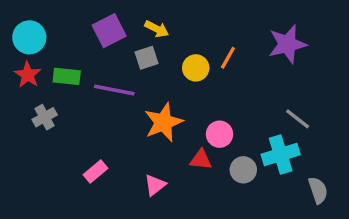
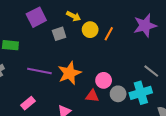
yellow arrow: (157, 29) -> (74, 16), moved
yellow circle: (196, 68) -> (90, 30), moved
purple line: (114, 90) -> (39, 71), moved
gray circle: (243, 170) -> (118, 94), moved

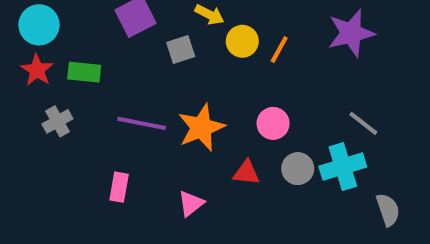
pink circle: (104, 80) -> (273, 123), moved
pink rectangle: (28, 103) -> (119, 187), turned -40

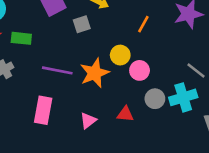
yellow circle: (242, 41) -> (120, 55), moved
red triangle: (246, 173) -> (125, 114), moved
pink rectangle: (119, 187) -> (43, 110), size x1.5

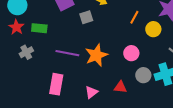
yellow circle: (120, 55) -> (153, 29), moved

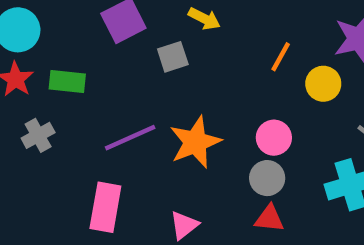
purple line: (67, 53) -> (130, 138), turned -35
gray circle: (143, 75) -> (267, 178), moved
red triangle: (120, 87) -> (269, 218), moved

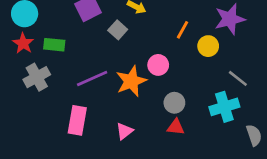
gray square: (173, 57) -> (118, 30), turned -30
gray cross: (38, 135) -> (37, 77), size x1.4
pink circle: (274, 138) -> (158, 65), moved

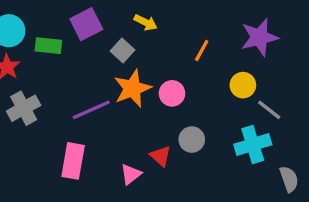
green rectangle: (54, 45) -> (48, 46), moved
yellow circle: (208, 46) -> (243, 85), moved
orange star: (131, 81) -> (132, 88), moved
red triangle: (176, 127) -> (160, 156), moved, turned 36

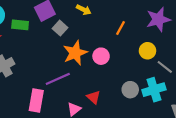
gray square: (123, 51) -> (60, 28), moved
purple line: (91, 110) -> (58, 79), moved
gray circle: (192, 140) -> (130, 90), moved

